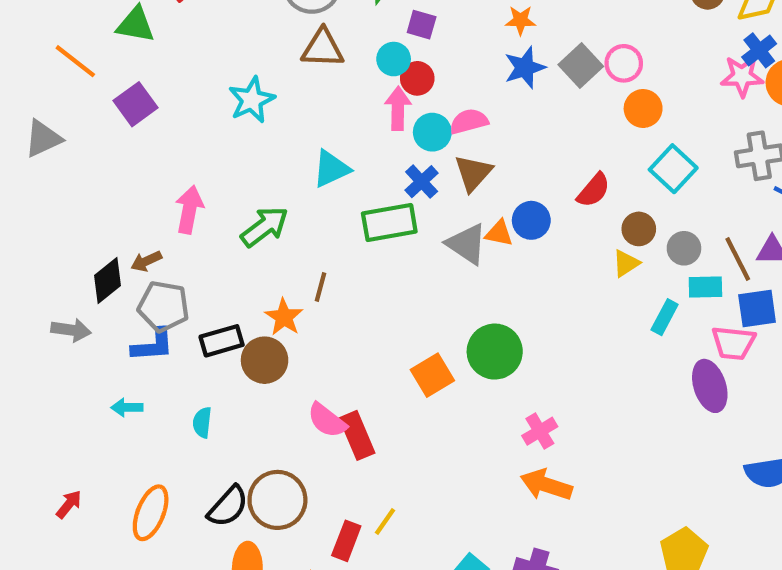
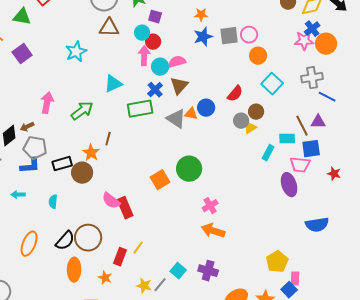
gray square: (581, 65) -> (229, 36), turned 36
gray circle: (684, 248) -> (241, 121), moved

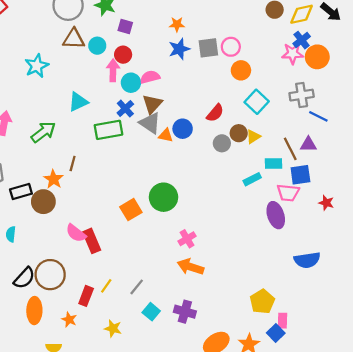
cyan circle: (142, 33) -> (97, 46), moved
gray triangle: (176, 119) -> (150, 123), moved
yellow triangle: (250, 128) -> (253, 137), moved
cyan rectangle: (268, 153) -> (252, 179), turned 35
gray line: (160, 285) -> (137, 287), moved

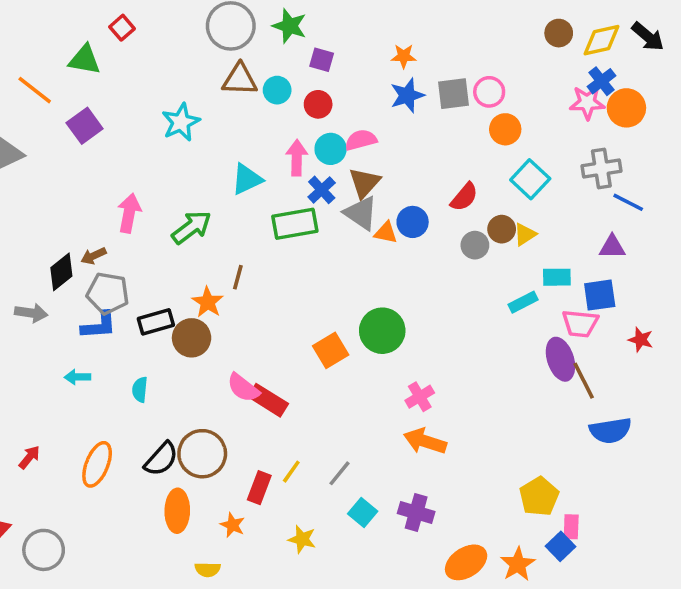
pink arrow: (113, 70) -> (297, 158), moved
brown line: (290, 149) -> (584, 381), moved
red rectangle: (92, 241) -> (268, 400), turned -35

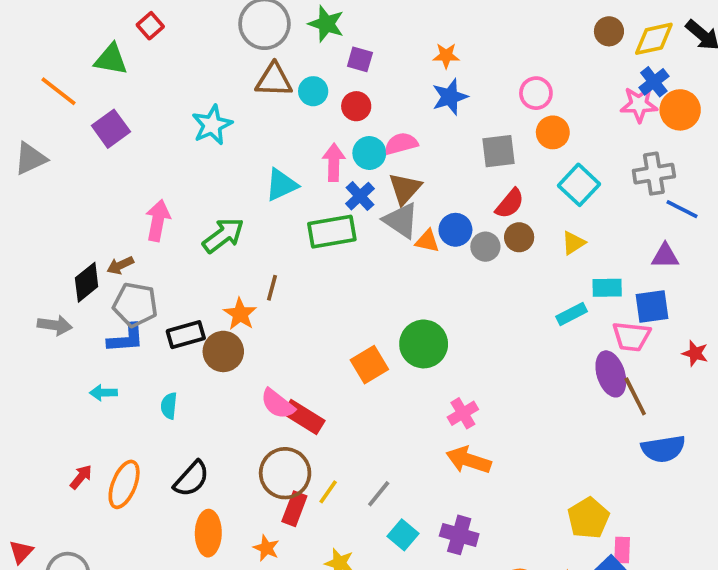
gray square: (454, 94) -> (499, 151), moved
brown circle: (502, 229) -> (519, 237), moved
gray circle: (475, 245) -> (485, 247), moved
brown circle: (202, 454) -> (285, 473), moved
red arrow: (29, 457) -> (81, 477), moved

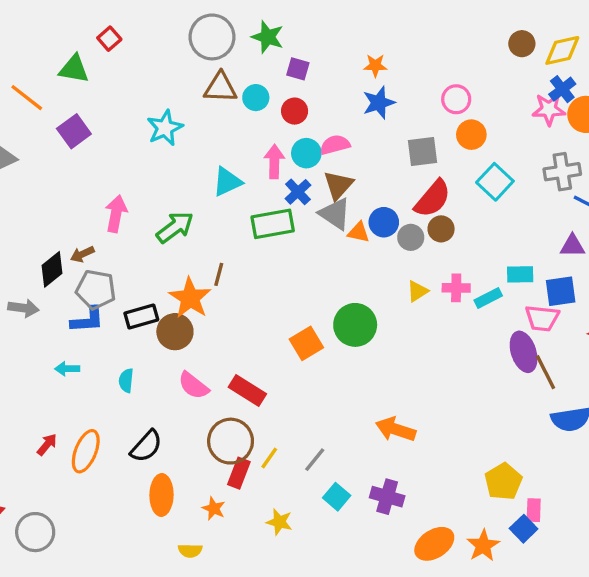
red semicircle: (510, 204) -> (433, 199), size x1.4
yellow triangle: (573, 243) -> (417, 291), moved
orange star: (240, 314) -> (190, 298), size x1.4
pink semicircle: (278, 404) -> (193, 386), moved
pink cross: (463, 413) -> (456, 288), moved, turned 32

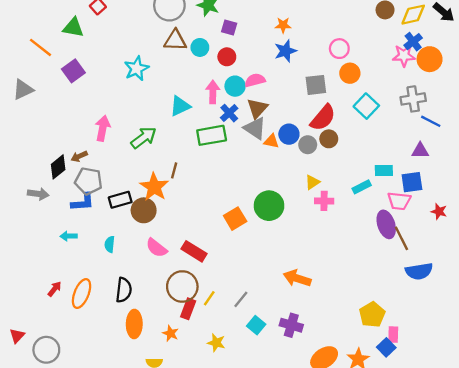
pink cross: (456, 288) -> (324, 201), moved
black semicircle: (146, 446) -> (124, 290), turned -35

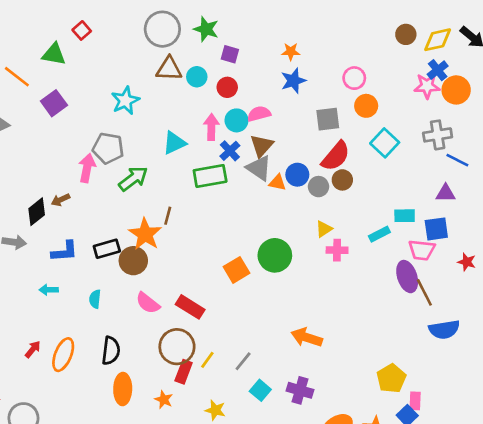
gray pentagon: (89, 181) -> (108, 148), moved

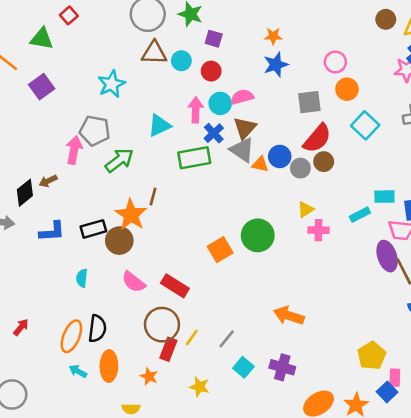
cyan arrow: (49, 290) -> (78, 371), moved, turned 30
orange ellipse: (63, 355) -> (71, 336), moved

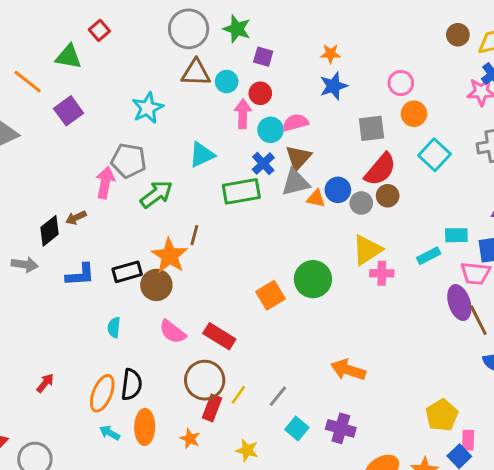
pink arrow: (196, 110) -> (243, 114), moved
gray triangle: (242, 150) -> (295, 183), turned -48
yellow triangle: (306, 209) -> (367, 250), size x1.6

